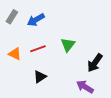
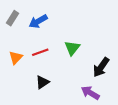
orange triangle: (15, 54) -> (16, 58), turned 48

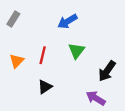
blue arrow: (38, 21) -> (67, 21), moved
red line: (40, 52) -> (43, 55), turned -56

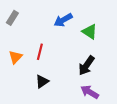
green triangle: (77, 51) -> (90, 32), moved, turned -35
black arrow: (107, 71) -> (86, 66), moved

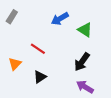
red line: (40, 52) -> (38, 49), turned -70
orange triangle: (16, 57) -> (15, 64), moved

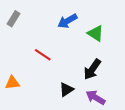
orange triangle: (15, 64) -> (12, 83), moved, turned 40
black triangle: (40, 77) -> (66, 90), moved

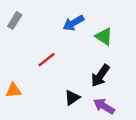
red line: (43, 55) -> (46, 60), turned -72

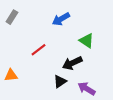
green triangle: (104, 36) -> (87, 41), moved
black arrow: (100, 76) -> (72, 63), moved, turned 30

